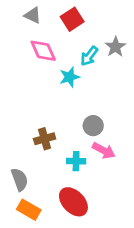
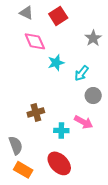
cyan arrow: (89, 56) -> (81, 73), moved
gray circle: (93, 126) -> (93, 96), moved

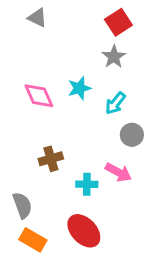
red square: (58, 16) -> (118, 22), moved
gray star: (93, 38) -> (114, 57), moved
pink diamond: (35, 41) -> (39, 96), moved

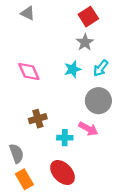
cyan star: (79, 88) -> (73, 69), moved
cyan arrow: (115, 103) -> (101, 68), moved
gray circle: (132, 135) -> (98, 101), size x1.5
orange rectangle: (33, 240) -> (24, 179), turned 30

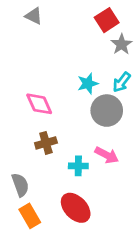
gray star: (85, 42) -> (122, 44), moved
pink diamond: (29, 72) -> (39, 104), moved
gray circle: (98, 101) -> (107, 111), moved

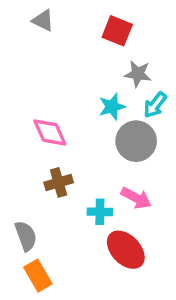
red square: (107, 20) -> (117, 31), moved, turned -35
gray star: (122, 44) -> (138, 74), moved, turned -30
red ellipse: (76, 208) -> (126, 250), moved

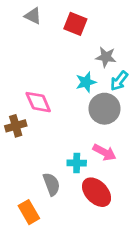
red square: (117, 31) -> (75, 24), moved
brown cross: (59, 182) -> (16, 126), moved
gray semicircle: (26, 236) -> (51, 184), moved

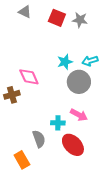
gray star: (106, 57) -> (80, 20), moved
cyan arrow: (119, 81) -> (90, 61), turned 35

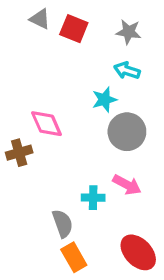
red square: (57, 18) -> (74, 29), moved
cyan arrow: (90, 61) -> (127, 71), moved, turned 35
red ellipse: (73, 145) -> (138, 252), moved
orange rectangle: (22, 160) -> (74, 257), moved

